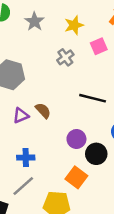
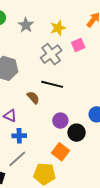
gray cross: (65, 57) -> (51, 54), size x1.5
black line: (93, 98) -> (52, 84), moved
purple triangle: (21, 115) -> (10, 116), moved, turned 48

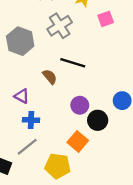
gray cross: (51, 54) -> (60, 26), moved

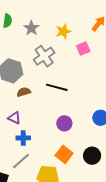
brown semicircle: (50, 77) -> (24, 92), moved, turned -64
black circle: (98, 120) -> (92, 156), moved

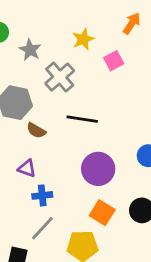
gray star: (31, 28) -> (30, 50), moved
brown semicircle: (24, 92) -> (36, 130), turned -128
purple circle: (64, 123) -> (98, 169), size x1.5

